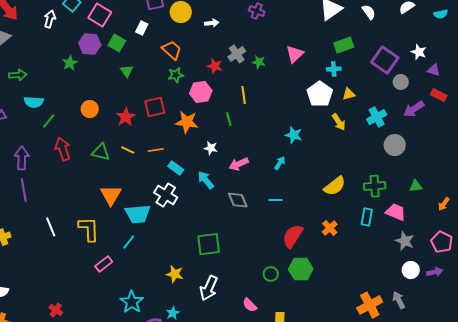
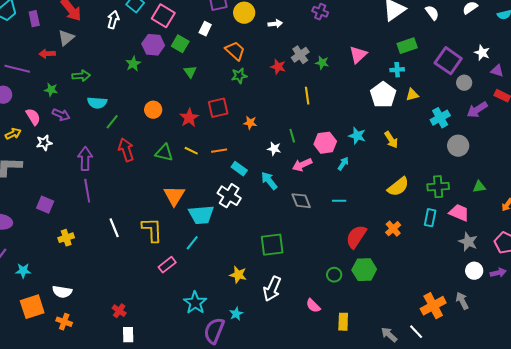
pink hexagon: (201, 92) -> (325, 143), moved
green line: (229, 119) -> (292, 136), moved
orange star: (187, 122) -> (250, 123), size x0.6
yellow arrow: (339, 122) -> (391, 140), moved

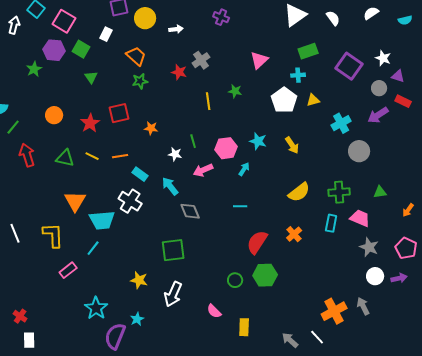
green star: (322, 63) -> (235, 91), moved
gray circle: (464, 83) -> (379, 88), moved
gray diamond: (301, 201) -> (190, 211), moved

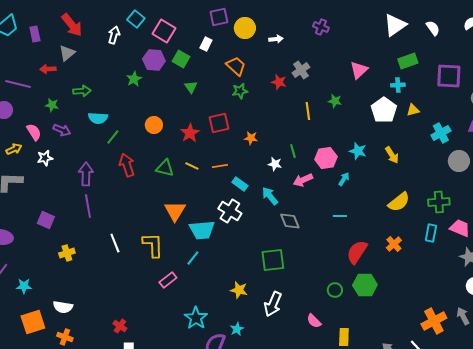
purple square: (349, 66) -> (449, 76), turned -32

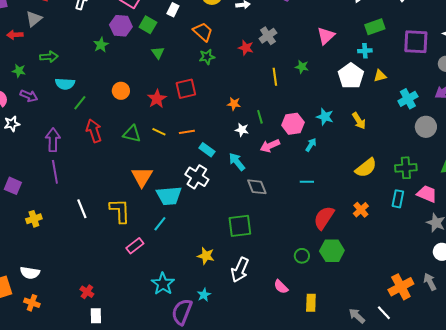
orange star: (251, 138) -> (234, 104), moved

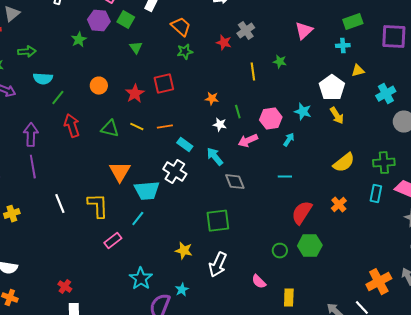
white pentagon: (351, 76) -> (332, 88), moved

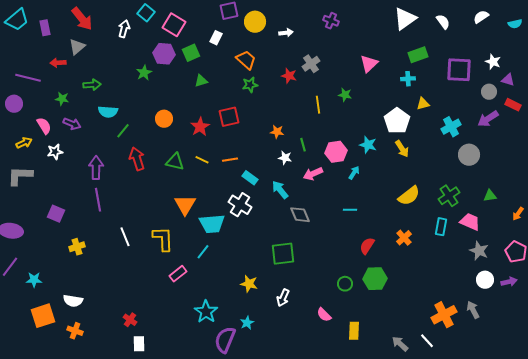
green square: (126, 20) -> (191, 53), turned 36
green triangle: (136, 48) -> (201, 81), turned 48
green cross: (384, 163) -> (449, 196), turned -30
red semicircle: (302, 213) -> (367, 246), size x0.7
white arrow: (218, 265) -> (283, 298), size x0.7

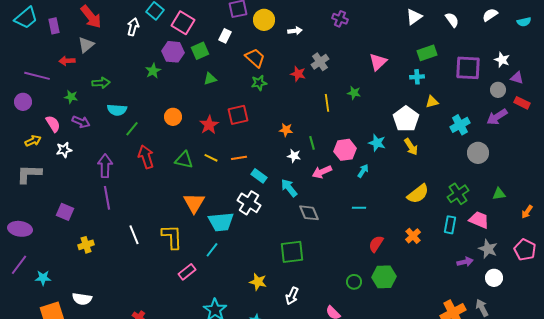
white triangle: (405, 19) -> (414, 17), size x0.7
purple arrow: (509, 282) -> (465, 262), moved

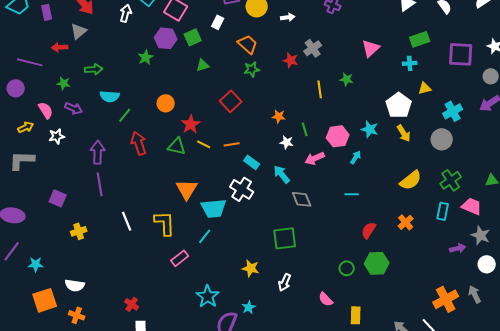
red square: (238, 115) -> (231, 101), turned -30
red star: (209, 125) -> (191, 124), moved
gray circle: (478, 153) -> (442, 139), moved

